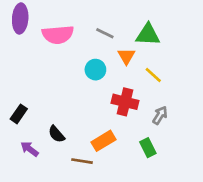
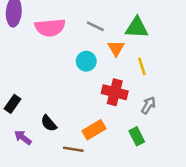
yellow line: (153, 75) -> (142, 66), turned 30

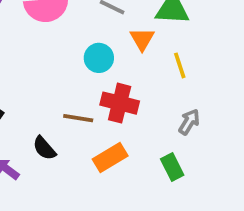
red cross: (115, 92) -> (120, 103), moved
brown line: (73, 149) -> (78, 118), moved

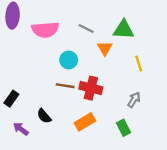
cyan circle: (99, 58) -> (69, 60), moved
yellow line: (180, 65) -> (139, 63), moved
brown line: (78, 118) -> (65, 86), moved

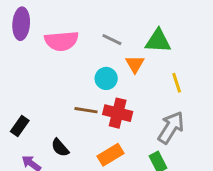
cyan circle: (69, 60) -> (106, 78), moved
gray arrow: (134, 100) -> (171, 127), size x1.6

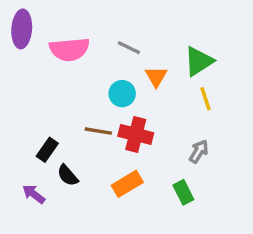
green triangle: (158, 41) -> (199, 61), moved, turned -36
black rectangle: (20, 126) -> (47, 150), moved
gray arrow: (171, 127) -> (199, 151), size x0.6

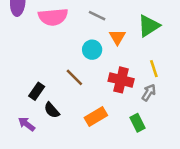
yellow line: (206, 99) -> (154, 69), moved
brown line: (98, 131) -> (74, 77), turned 36
red cross: (136, 134) -> (121, 80), moved

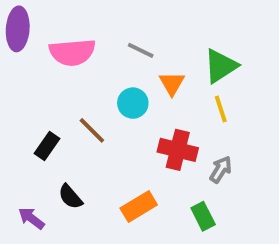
yellow line: (154, 69) -> (221, 109), moved
brown line: (74, 77) -> (92, 130), moved
black rectangle: (37, 91) -> (47, 146), moved

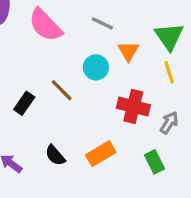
pink semicircle: (72, 52) -> (45, 25), turned 51
green triangle: (221, 66) -> (169, 36), turned -32
black semicircle: (70, 197) -> (55, 155), moved

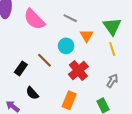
red cross: (133, 106) -> (78, 70), moved, turned 36
orange rectangle: (101, 154) -> (69, 100), turned -36
black semicircle: (55, 155) -> (32, 93), moved

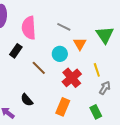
pink semicircle: (34, 19) -> (29, 28), turned 40
yellow line: (112, 49) -> (97, 70), moved
black rectangle: (21, 68) -> (16, 51), moved

